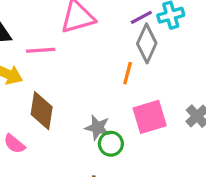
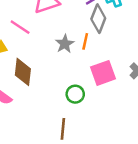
pink line: (41, 50) -> (20, 27), turned 40
gray star: (98, 128) -> (65, 44), moved, turned 30

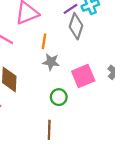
orange line: (85, 41) -> (44, 41), moved
gray star: (65, 44) -> (51, 62), moved, turned -30

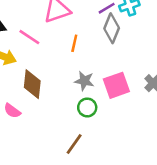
gray star: (51, 62) -> (84, 81), moved
brown line: (49, 130) -> (74, 144), turned 30

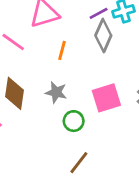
gray star: (84, 81) -> (56, 92), moved
brown line: (74, 144) -> (79, 163), moved

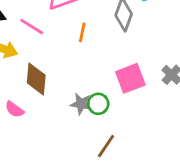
gray star: (56, 92) -> (81, 104), moved

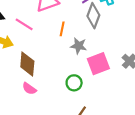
gray star: (81, 104) -> (79, 46), moved
pink semicircle: (14, 109) -> (29, 89), moved

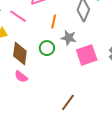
green circle: (74, 83) -> (47, 48), moved

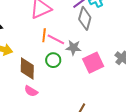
pink line: (18, 16) -> (56, 39), moved
orange line: (54, 21) -> (44, 35), moved

